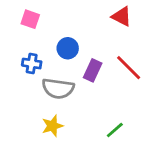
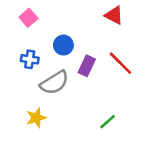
pink square: (30, 19) -> (28, 18), turned 30
gray semicircle: (58, 88) -> (54, 83), turned -40
yellow star: (52, 126) -> (36, 118), moved

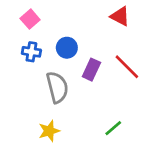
blue cross: (30, 59) -> (31, 52), moved
gray semicircle: (54, 83) -> (57, 87), turned -72
yellow star: (36, 118) -> (49, 131), moved

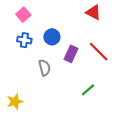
gray semicircle: (57, 87) -> (45, 68), size x0.7
green line: (113, 128) -> (88, 90), moved
yellow star: (49, 131) -> (15, 102), moved

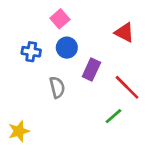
red triangle: (93, 12) -> (124, 32), moved
pink square: (23, 15) -> (60, 19), moved
red line: (99, 52) -> (127, 87), moved

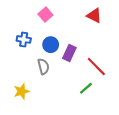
red triangle: (124, 32) -> (94, 16), moved
blue circle: (67, 48) -> (51, 45), moved
yellow star: (19, 131) -> (22, 91), moved

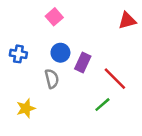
red triangle: (94, 16) -> (127, 21), moved, turned -42
blue cross: (24, 39) -> (18, 54), moved

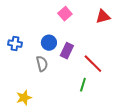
pink square: (54, 17) -> (65, 14), moved
green line: (102, 105) -> (83, 85), turned -32
yellow star: (26, 108) -> (24, 98), moved

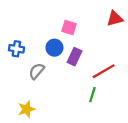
pink square: (65, 14) -> (69, 28), moved, turned -32
gray semicircle: (42, 64) -> (37, 71), moved, turned -126
red line: (93, 64) -> (104, 71), turned -75

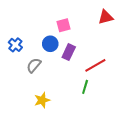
pink square: (69, 28) -> (64, 25), turned -32
blue cross: (16, 49) -> (15, 45), turned 32
yellow star: (26, 109) -> (42, 100), moved

